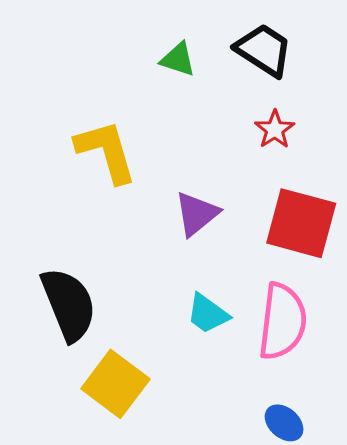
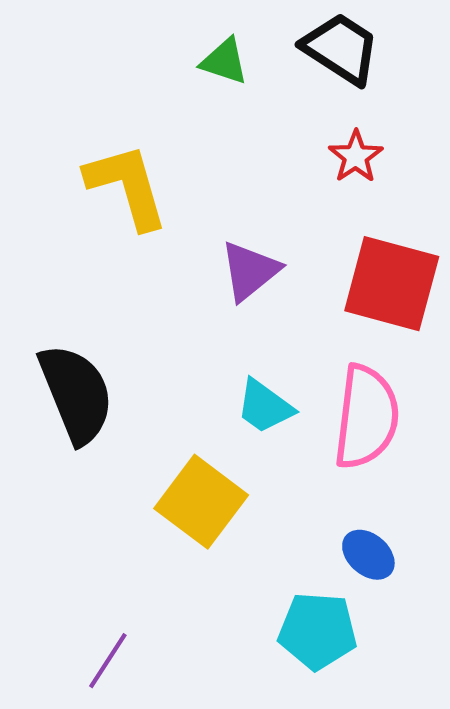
yellow square: (115, 384) -> (201, 502), moved

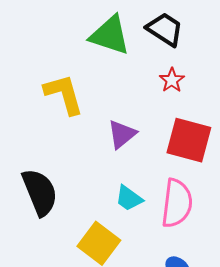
green triangle: (224, 61) -> (110, 35), size x1.8

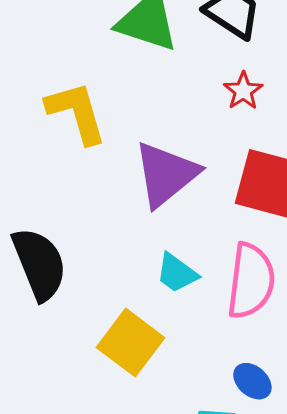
purple triangle: (122, 134) -> (166, 174), size x1.5

